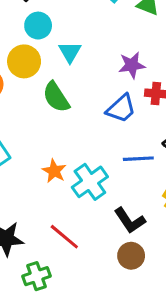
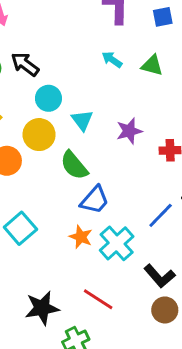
purple star: (132, 65) -> (129, 131), moved
blue trapezoid: (121, 109) -> (95, 200), moved
blue line: (138, 159) -> (161, 215), turned -36

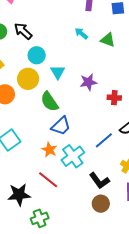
red line: (98, 299) -> (48, 180), moved

